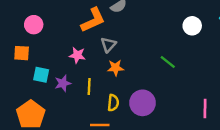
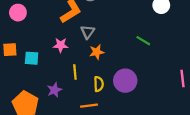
pink circle: (34, 25) -> (18, 13), moved
cyan square: (41, 75) -> (32, 58), moved
purple star: (63, 83) -> (54, 90), moved

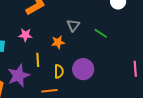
gray triangle: (88, 32) -> (73, 25), moved
purple star: (54, 90) -> (19, 76), size x1.6

